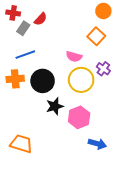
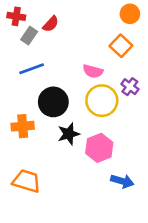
orange cross: (15, 79) -> (23, 126), moved

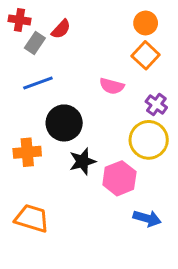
orange circle: (130, 14) -> (146, 23), moved
yellow circle: (102, 101) -> (149, 140), moved

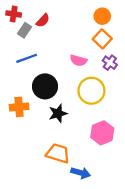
purple cross: (156, 105) -> (110, 63), moved
yellow circle: (149, 140) -> (91, 91), moved
pink hexagon: (119, 178) -> (102, 133), moved
orange trapezoid: (32, 218) -> (58, 153), moved
blue arrow: (147, 218) -> (81, 173), moved

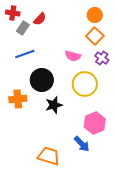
orange trapezoid: (58, 153) -> (49, 156), moved
blue arrow: (81, 173) -> (82, 144), moved, turned 30

